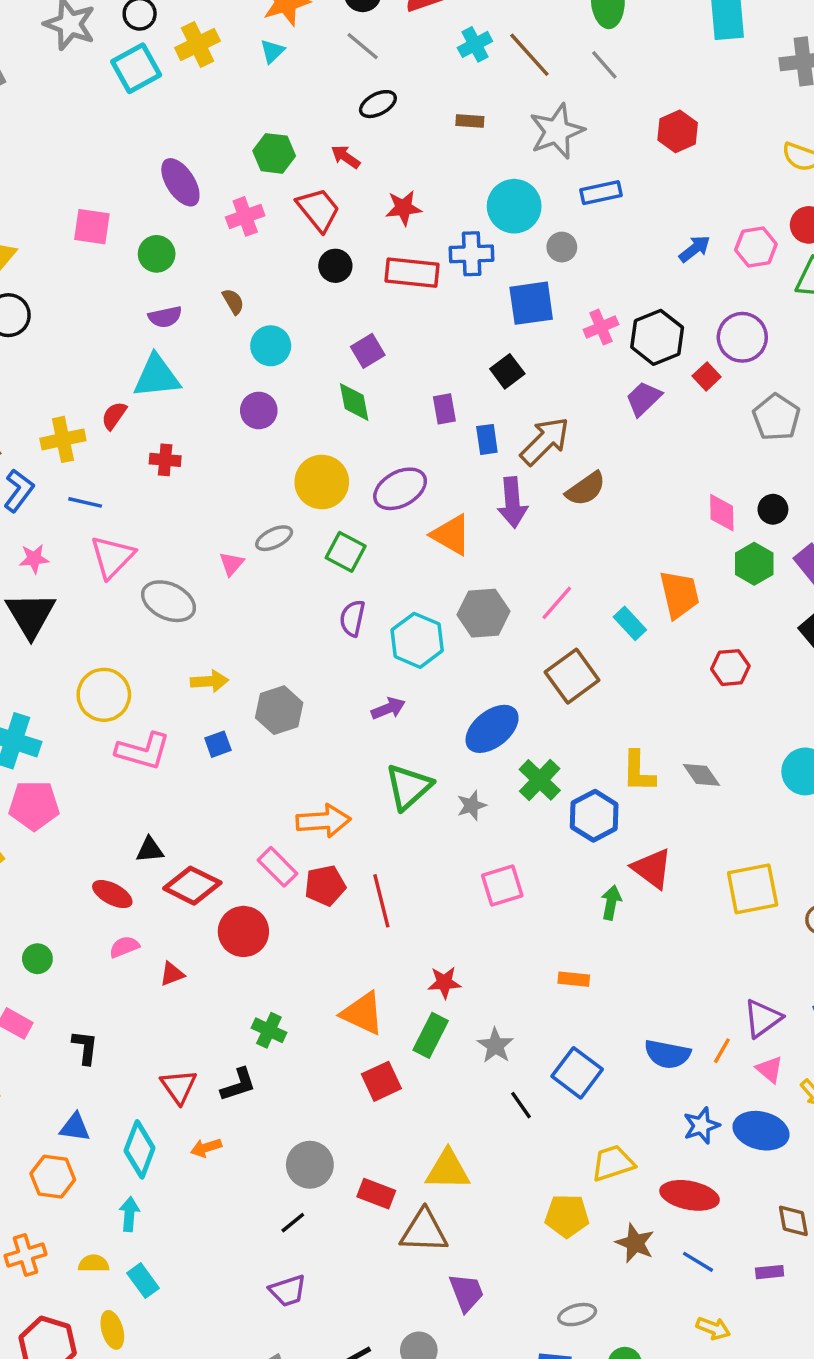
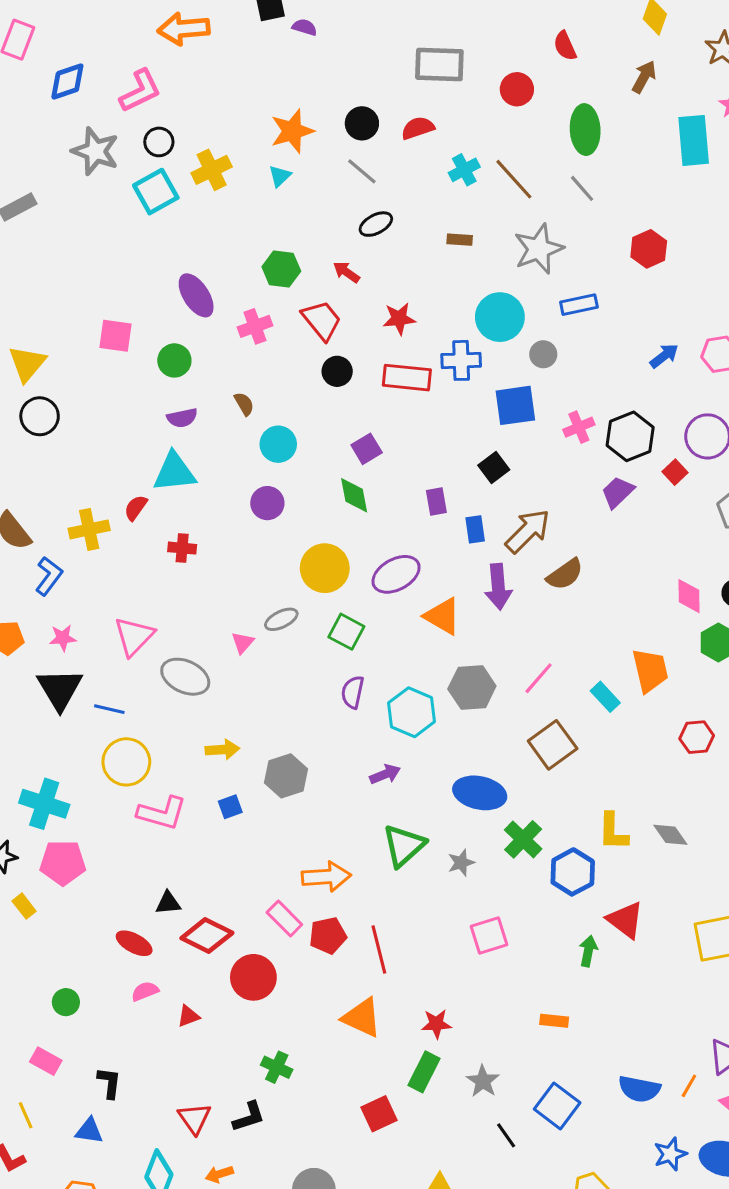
blue line: (85, 502) -> (109, 709), moved
blue ellipse: (492, 729) -> (480, 793), turned 51
orange triangle: (363, 1013) -> (362, 1018), moved
blue triangle: (75, 1127) -> (89, 1131), moved

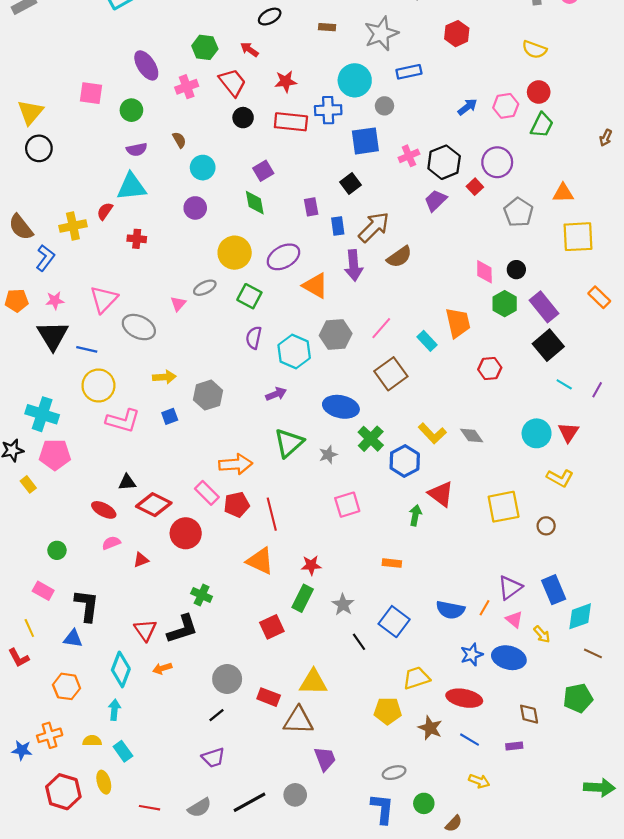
yellow L-shape: (613, 832) -> (432, 433), turned -44
black L-shape: (109, 1083) -> (87, 606), size x1.5
black L-shape: (249, 1117) -> (182, 629), size x1.4

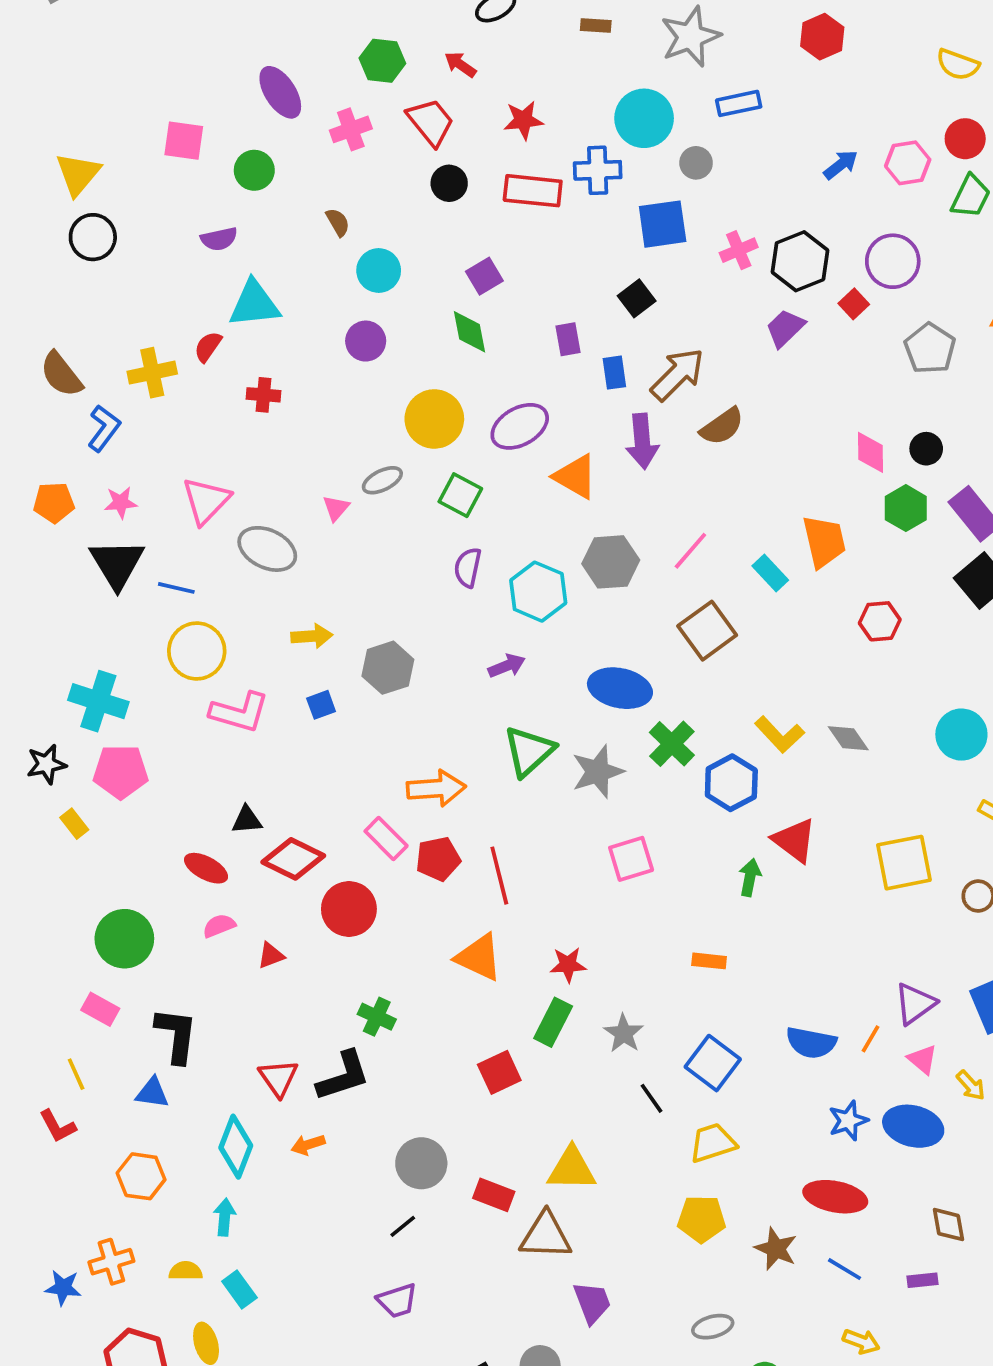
purple semicircle: (137, 149) -> (219, 239), moved
gray star: (328, 455) -> (598, 772), size x1.6
green circle: (57, 550) -> (124, 939), size x1.8
yellow trapezoid: (416, 678) -> (713, 1143), moved

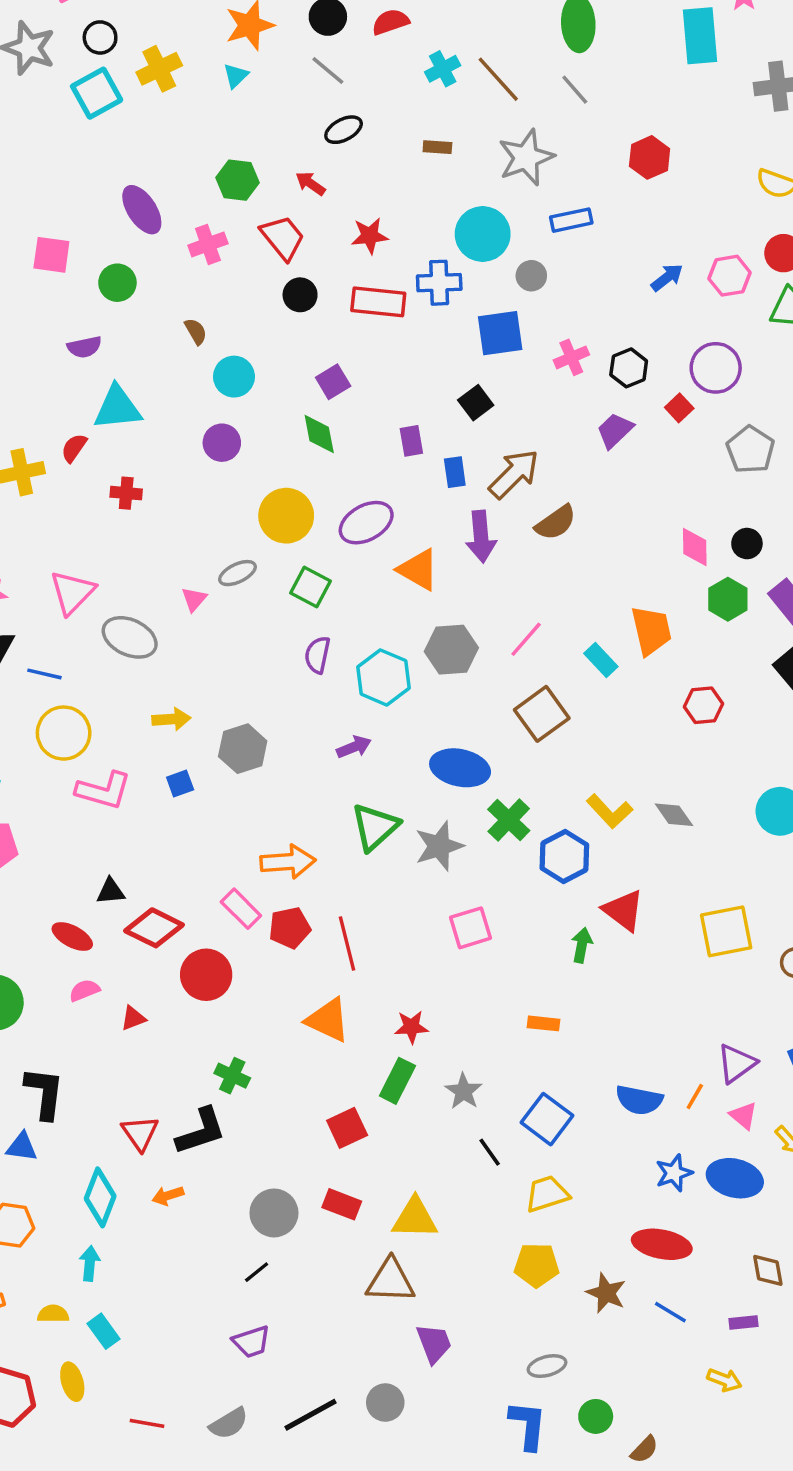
black hexagon: (800, 261) -> (629, 368), size x0.7
red rectangle: (494, 1195) -> (342, 1204), moved
yellow arrow: (861, 1341) -> (724, 1380), moved

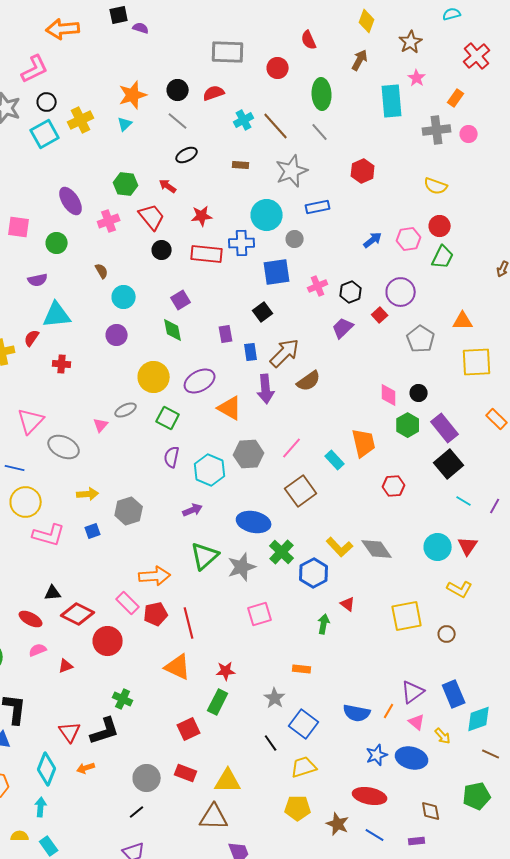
gray diamond: (674, 815) -> (377, 549), size x1.4
red triangle: (623, 910) -> (348, 604), size x0.6
gray star: (464, 1091) -> (275, 698), moved

